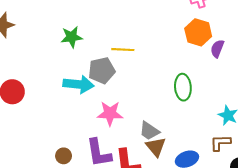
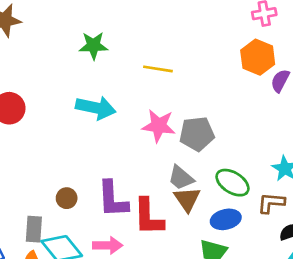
gray pentagon: (102, 70) -> (197, 134), moved
green ellipse: (183, 87) -> (233, 183), moved, turned -60
pink star: (110, 113) -> (159, 126), moved

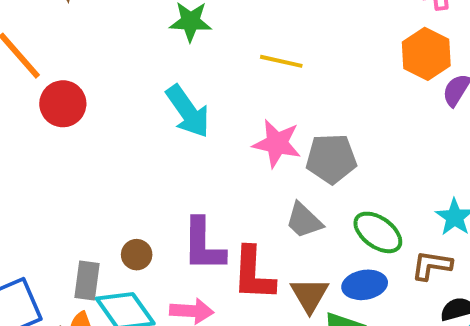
cyan arrow: (96, 108) -> (188, 111), turned 39
brown circle: (67, 198) -> (137, 255), moved
brown triangle: (187, 199) -> (310, 295), moved

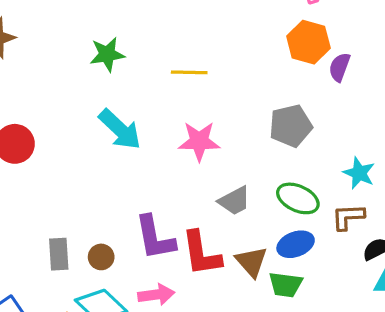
gray pentagon: (331, 159) -> (291, 126), moved
gray trapezoid: (304, 220) -> (234, 201), turned -60
gray rectangle: (87, 281) -> (59, 254), moved

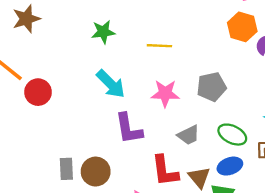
gray pentagon: (291, 126) -> (212, 87), moved
purple L-shape: (155, 238) -> (129, 129), moved
brown circle: (101, 257) -> (96, 172), size x1.6

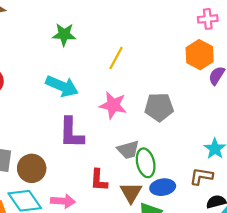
yellow line: (159, 46) -> (116, 58), turned -75
cyan arrow: (111, 84) -> (62, 86), turned -32
green ellipse: (232, 135) -> (146, 163), moved, turned 40
red L-shape: (165, 171) -> (99, 180), size x0.7

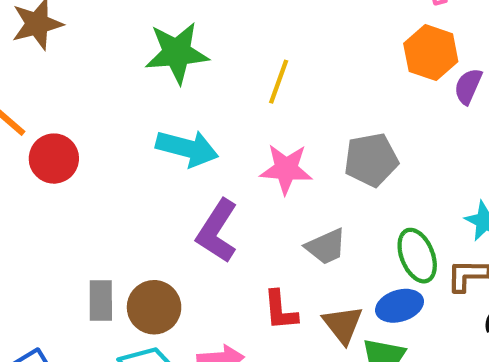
green star: (64, 35) -> (177, 53), size x1.4
purple L-shape: (71, 133) -> (217, 231), turned 40
green ellipse: (146, 163) -> (417, 256), moved

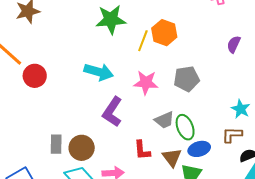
green star: (177, 53) -> (111, 20), moved
orange hexagon: (431, 53) -> (164, 33), moved
green ellipse: (417, 256) -> (185, 127), moved

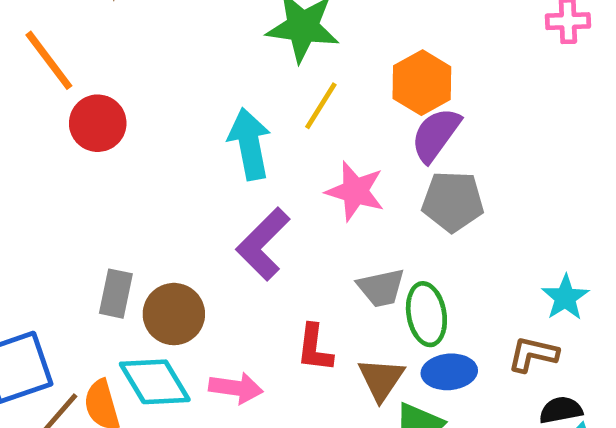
yellow line: (143, 41) -> (321, 106), moved
purple semicircle: (234, 44) -> (436, 135), moved, size x1.4
cyan arrow: (99, 72) -> (249, 144), turned -128

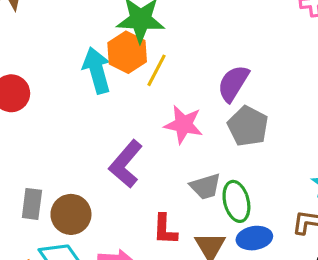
orange hexagon: (422, 83) -> (127, 52), moved
cyan arrow: (249, 144) -> (97, 70), moved
gray pentagon: (453, 201) -> (248, 126), turned 30

